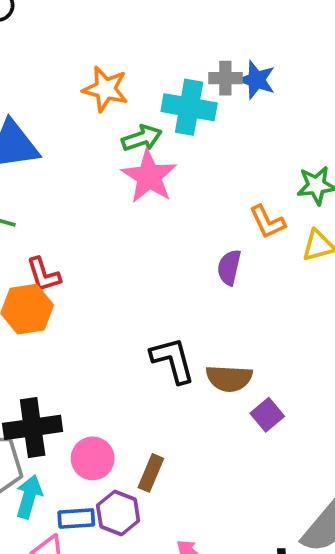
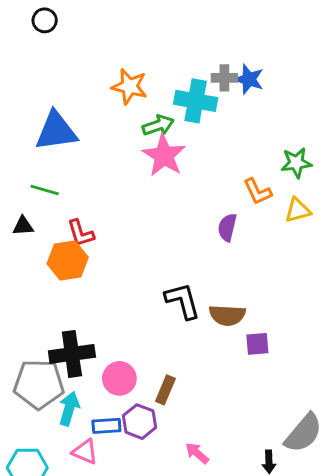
purple square: (267, 415) -> (257, 344), turned 35

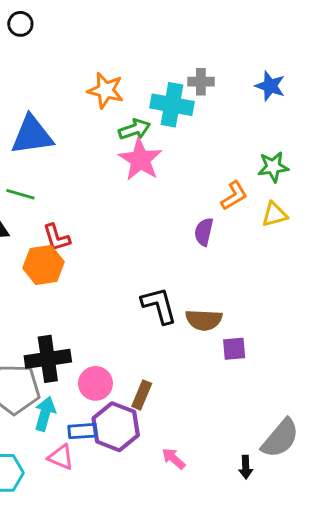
blue star: (249, 79) -> (270, 86), moved
orange L-shape: (257, 191) -> (234, 196), turned -96
purple hexagon: (140, 422) -> (116, 427), size x1.4

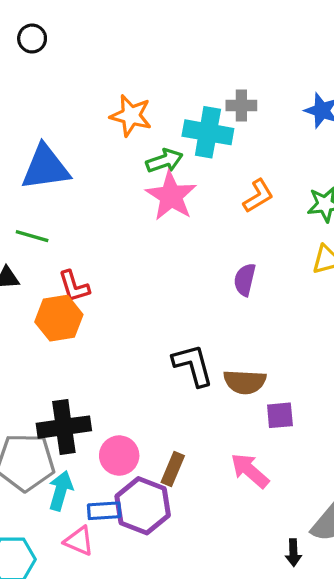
orange L-shape: (234, 196) -> (258, 196), moved
pink arrow: (173, 458) -> (250, 471), moved, size x1.4

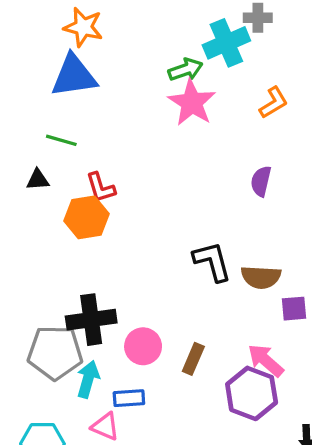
orange star: (131, 116) -> (83, 27), moved
cyan cross: (208, 132) -> (226, 43), turned -33
purple hexagon: (143, 506) -> (252, 393), moved

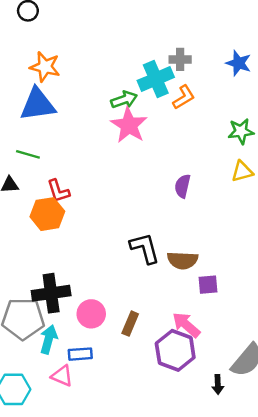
orange L-shape: (274, 103) -> (184, 97), moved

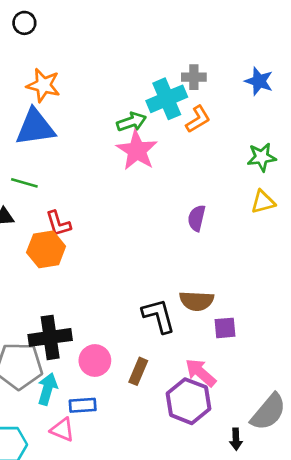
black L-shape: (145, 248) -> (159, 316), moved

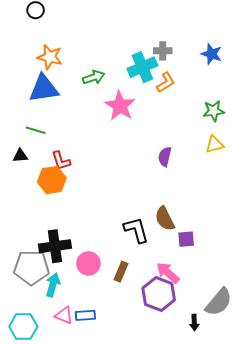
green arrow: (131, 122) -> (94, 77), moved
brown semicircle: (197, 301) -> (165, 219), turned 60
blue rectangle: (83, 405) -> (85, 315), moved

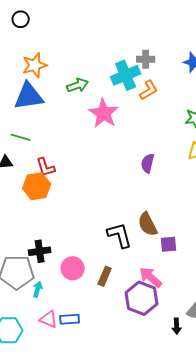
orange star: (50, 57) -> (35, 65), turned -30
black cross: (55, 246) -> (40, 251), size x0.7
cyan arrow: (53, 285) -> (38, 289), size x0.7

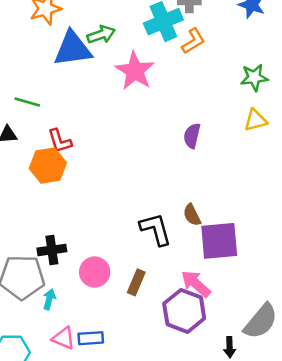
blue triangle: (29, 96) -> (73, 49), moved
brown semicircle: (148, 224) -> (192, 215), size x0.7
purple square: (169, 244) -> (219, 241), size x1.8

